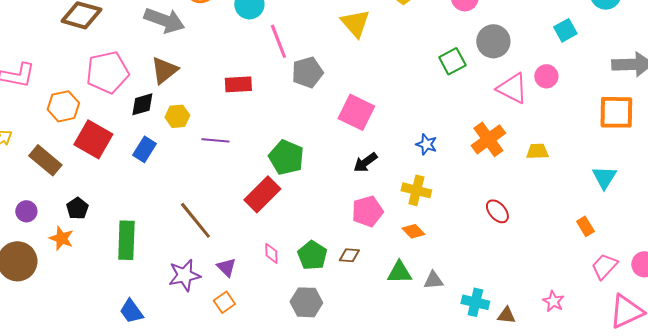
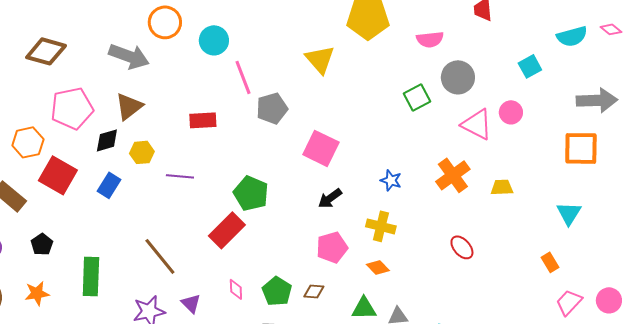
orange star: (61, 238) -> (37, 293), moved, turned -30

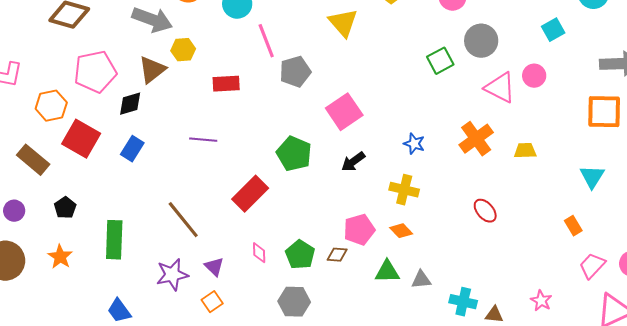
pink square: (321, 148) -> (344, 112), turned 30
yellow hexagon: (142, 152) -> (183, 50), moved
green pentagon: (251, 193) -> (294, 154), moved
pink pentagon: (332, 247) -> (359, 230), moved
orange star: (37, 293) -> (60, 257), turned -30

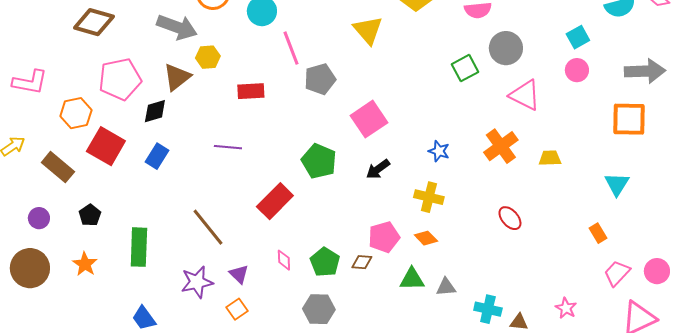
pink circle: (534, 76) -> (577, 70), moved

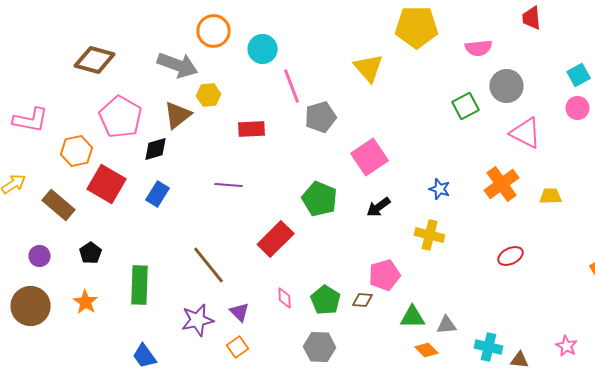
pink pentagon: (120, 79) -> (121, 117), turned -30
red ellipse: (510, 218) -> (511, 256), turned -75
orange diamond: (426, 238) -> (427, 350), moved

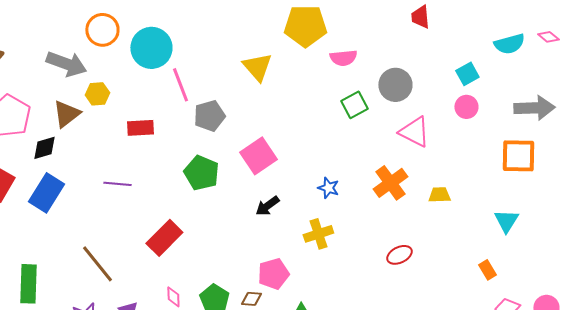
pink semicircle: (479, 48) -> (343, 58), moved
cyan circle: (263, 49) -> (151, 48), size x1.4
blue rectangle: (158, 194) -> (46, 193), size x1.5
green pentagon: (320, 199) -> (201, 173), moved
yellow cross: (430, 235) -> (318, 234), turned -32

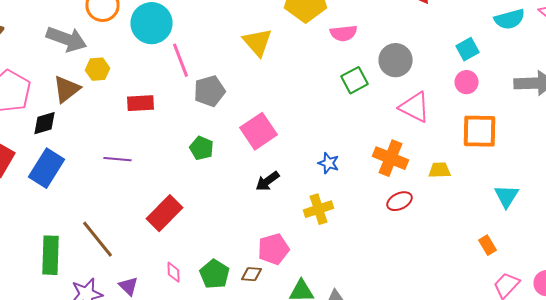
orange square: (518, 156) -> (480, 131), moved
green pentagon: (201, 173) -> (202, 148), size x0.7
orange cross: (390, 183) -> (390, 158), turned -32
red ellipse: (399, 255) -> (400, 201), moved
green rectangle: (28, 284) -> (50, 255), moved

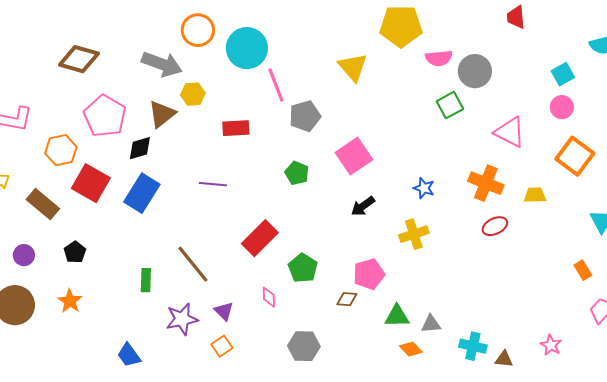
gray circle: (396, 60) -> (475, 71), moved
orange square: (480, 131) -> (575, 156), turned 36
green rectangle: (50, 255) -> (146, 280), size x0.6
green pentagon: (214, 274) -> (303, 268), moved

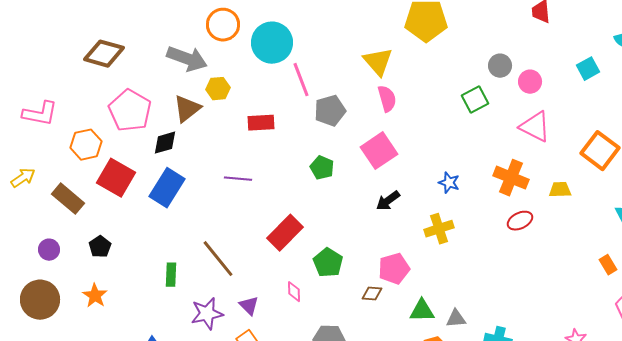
pink semicircle: (439, 58) -> (387, 99), moved, turned -100
gray circle: (475, 71) -> (500, 66), size x0.7
pink circle: (562, 107) -> (530, 82), moved

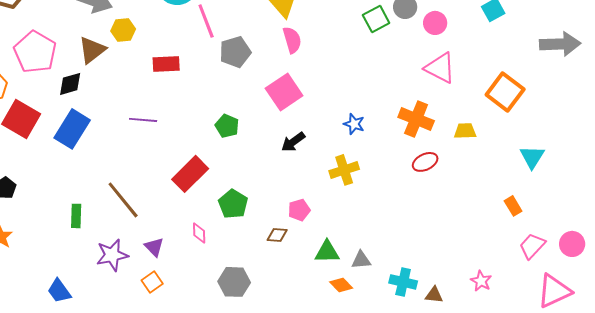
green square: (475, 100) -> (376, 19), moved
green pentagon: (322, 168) -> (227, 126), moved
pink pentagon: (394, 269) -> (299, 210), size x0.7

